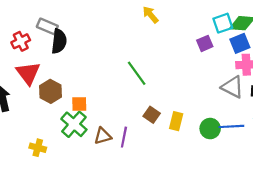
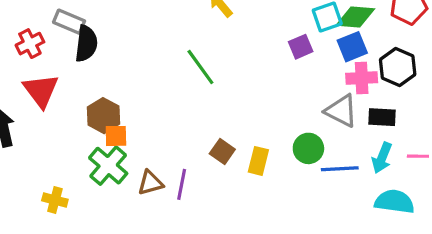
green line: (137, 73) -> (200, 67), moved
brown hexagon: (51, 91) -> (103, 116), moved
green circle: (210, 129) -> (308, 148), moved

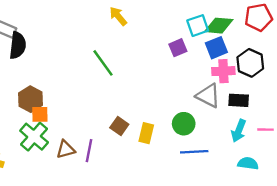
blue line: (340, 169) -> (194, 152), moved
cyan semicircle: (394, 202) -> (248, 163), size x0.7

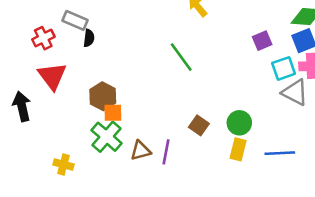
cyan square: (198, 26) -> (284, 68), moved
black semicircle: (18, 45) -> (89, 38), size x0.6
green circle: (184, 124) -> (239, 123), moved
yellow rectangle: (146, 133) -> (238, 149), moved

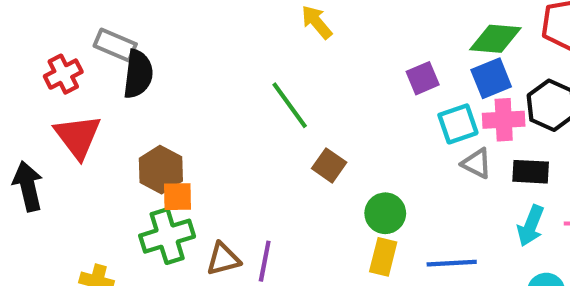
black semicircle: (89, 38) -> (138, 74), size x1.6
gray triangle: (295, 92) -> (477, 163), size x0.7
brown square: (199, 125) -> (329, 165), moved
green cross: (107, 137) -> (167, 236), turned 32

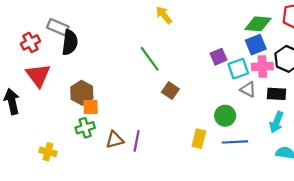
purple square: (423, 78) -> (219, 57), moved
green circle: (385, 213) -> (225, 116), moved
green cross: (167, 236) -> (85, 128), size x0.7

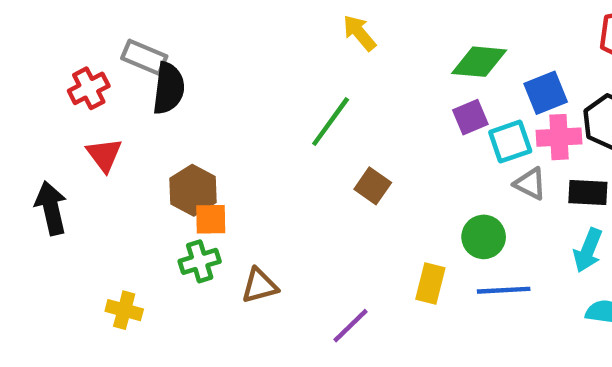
green diamond: (258, 24) -> (479, 62), moved
green line: (150, 59) -> (331, 122), turned 72
red triangle: (38, 75) -> (104, 155), size x0.7
purple line: (137, 141) -> (350, 326), moved, turned 35

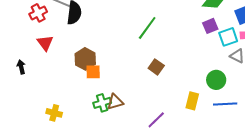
brown square: (373, 186) -> (156, 67), moved
black arrow: (51, 208) -> (21, 67), size x0.6
green cross: (200, 261) -> (102, 103), moved

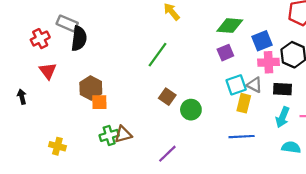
cyan square: (228, 37) -> (236, 85), moved
green circle: (216, 80) -> (191, 110), moved
yellow rectangle: (192, 101) -> (244, 103), moved

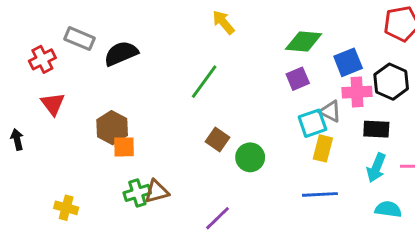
black semicircle: (79, 39) -> (121, 53), moved, turned -120
gray triangle: (254, 85) -> (330, 111), moved

